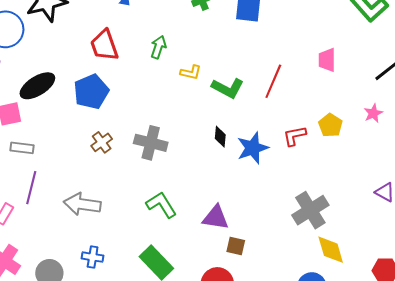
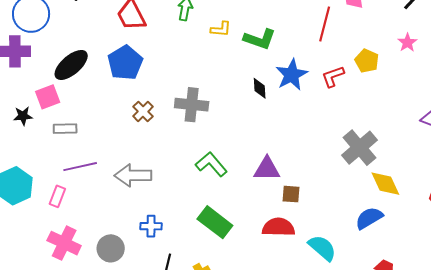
red line: (273, 81) -> (325, 24), moved
blue star: (253, 148) -> (292, 75), moved
purple line: (31, 188) -> (80, 167), turned 72

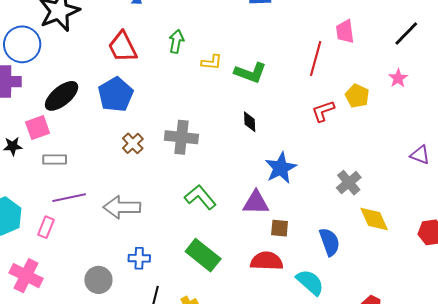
blue star: (292, 75) -> (281, 168), moved
gray cross: (360, 148) -> (349, 183), size x0.7
blue semicircle: (369, 218) -> (330, 242), moved, turned 100
pink cross: (64, 243) -> (26, 276), moved

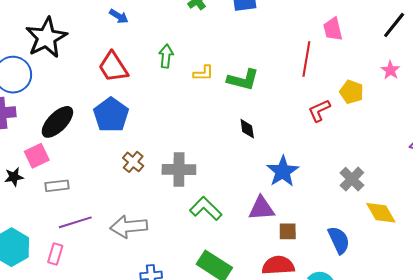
gray cross: (181, 137) -> (179, 169), moved

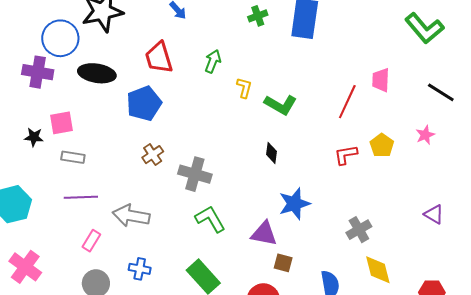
black line: (394, 25) -> (441, 92), turned 68
yellow L-shape: (203, 73) -> (244, 88), turned -90
black ellipse: (57, 122) -> (97, 73), moved, turned 39
pink rectangle: (55, 254) -> (91, 241), moved

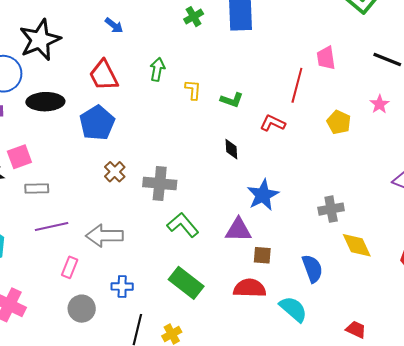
green L-shape: (281, 105) -> (232, 100), size x0.7
red L-shape: (346, 155) -> (273, 123), moved, turned 45
gray cross: (359, 230) -> (331, 209), turned 30

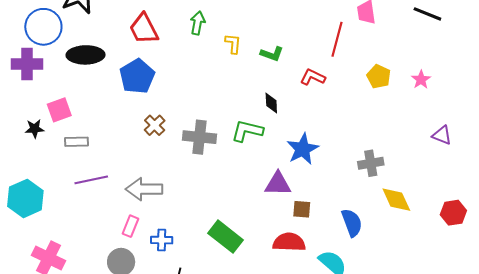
pink star: (380, 104) -> (421, 80), moved
green L-shape: (183, 225) -> (247, 131), moved, turned -36
pink rectangle: (70, 267) -> (131, 226), moved

